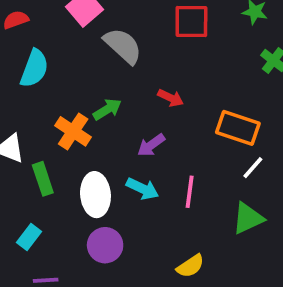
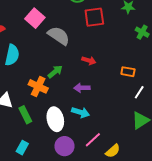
orange rectangle: (238, 128) -> (128, 72), size x0.6
purple arrow: (151, 145) -> (82, 88), turned 42
pink line: (190, 192) -> (93, 140), moved, turned 48

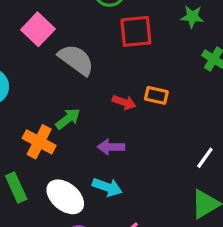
orange rectangle: (128, 72) -> (156, 95), moved
white ellipse: (55, 119) -> (65, 197), turned -40

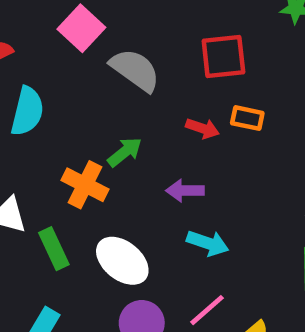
red square: (136, 31) -> (223, 56), moved
cyan arrow: (107, 187) -> (208, 243), moved

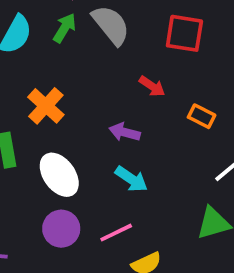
orange rectangle: (247, 118) -> (202, 116), moved
green arrow: (125, 152) -> (65, 28), moved, turned -36

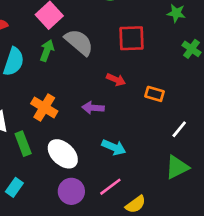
purple arrow: (125, 132) -> (93, 108), moved

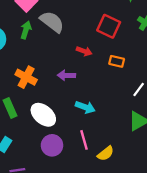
red square: (131, 38) -> (109, 26), moved, turned 30
pink line: (110, 187) -> (84, 140), turned -66

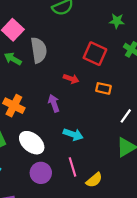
gray semicircle: (52, 22) -> (39, 50), turned 45
green arrow: (26, 30) -> (13, 59), turned -77
purple arrow: (66, 75) -> (54, 103), turned 70

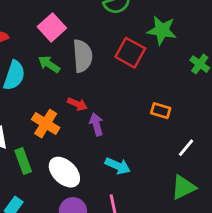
green star: (117, 21) -> (162, 30), moved, size x1.5
red square: (95, 54) -> (130, 53), moved
red arrow: (71, 79) -> (77, 104), moved

